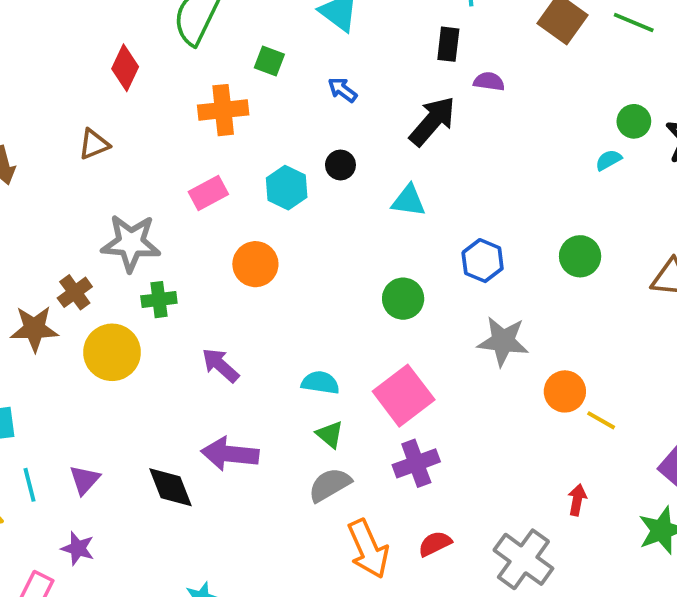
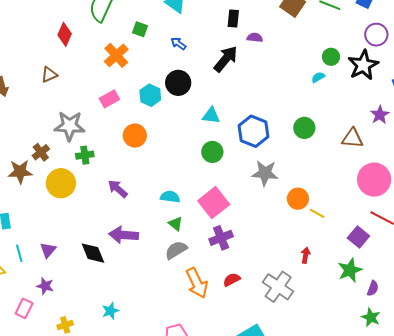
orange cross: (223, 110) -> (116, 55), turned -35
black circle: (340, 165) -> (178, 83), size x1.6
cyan triangle: (409, 201) -> (211, 115), moved
blue hexagon: (483, 261) -> (253, 131), size x1.4

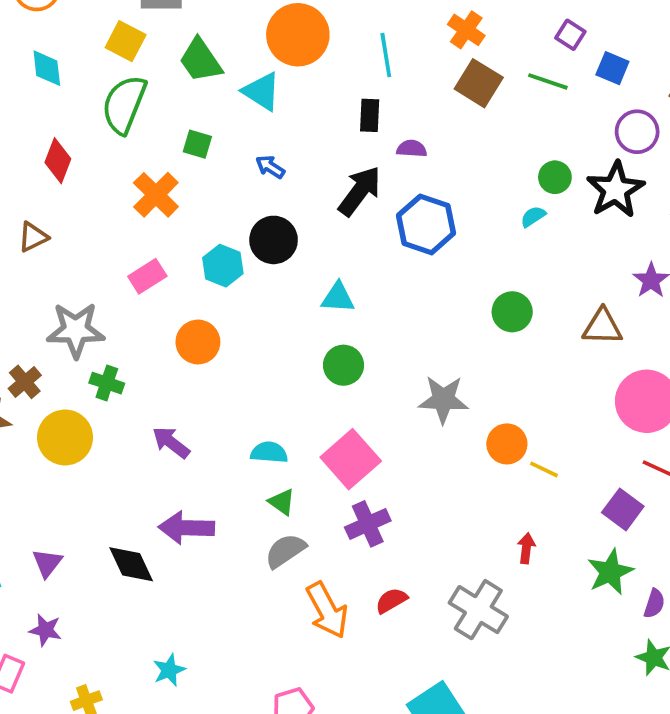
blue hexagon: (253, 131) -> (426, 224), moved
green cross: (85, 155) -> (107, 383), turned 30

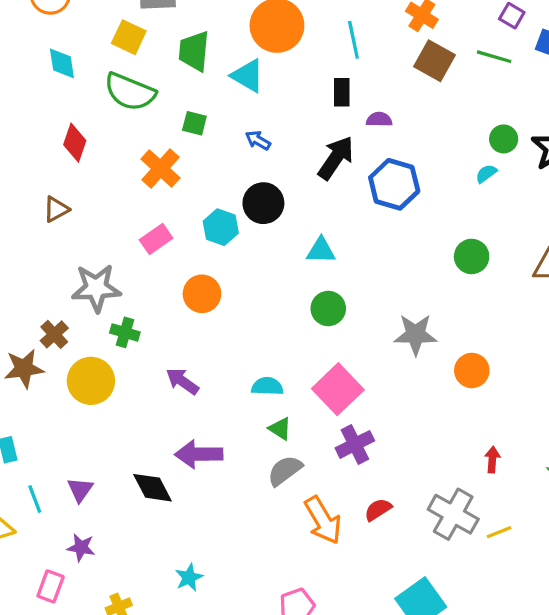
green trapezoid: (201, 60) -> (194, 51), turned 42
green semicircle: (124, 104) -> (130, 92), turned -87
yellow line: (544, 469) -> (499, 532), moved, turned -45

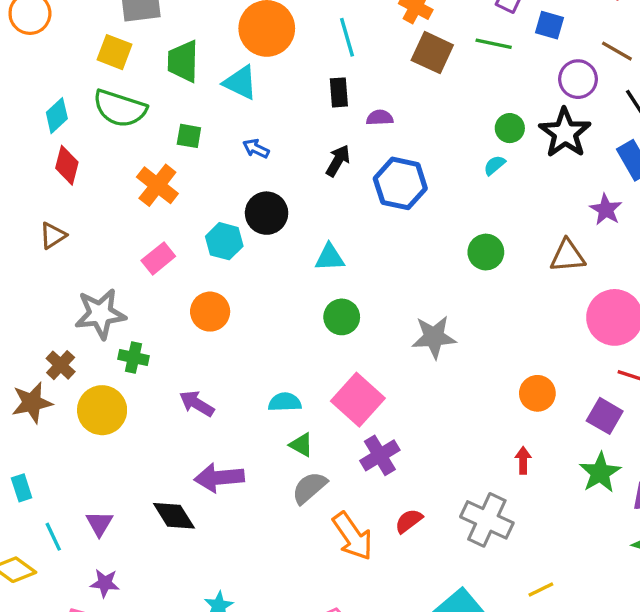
cyan diamond: (62, 63) -> (57, 116), moved, turned 60
black arrow: (336, 158) -> (338, 161), size x0.7
orange circle: (472, 370) -> (537, 393), moved
yellow line: (499, 532) -> (541, 590), moved

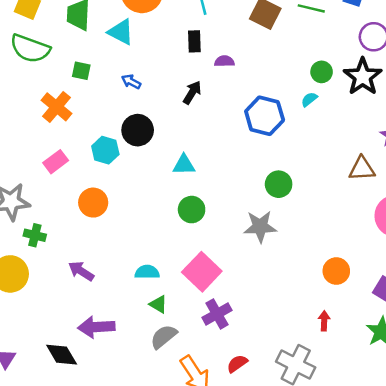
blue hexagon: (400, 183) -> (265, 116), moved
green circle: (486, 252) -> (279, 184), moved

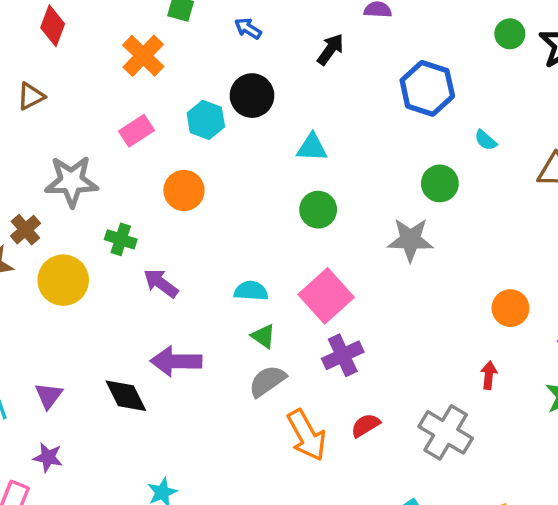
cyan semicircle: (309, 99) -> (486, 140), moved, turned -105
green cross: (35, 235) -> (121, 239), moved

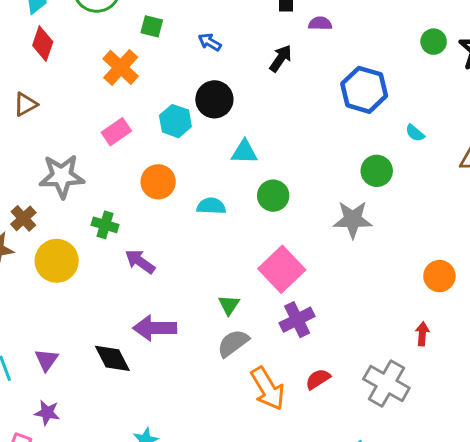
cyan triangle: (312, 148) -> (244, 152), moved
cyan semicircle: (251, 291) -> (211, 206), moved
green triangle: (263, 336) -> (229, 305), turned 30

